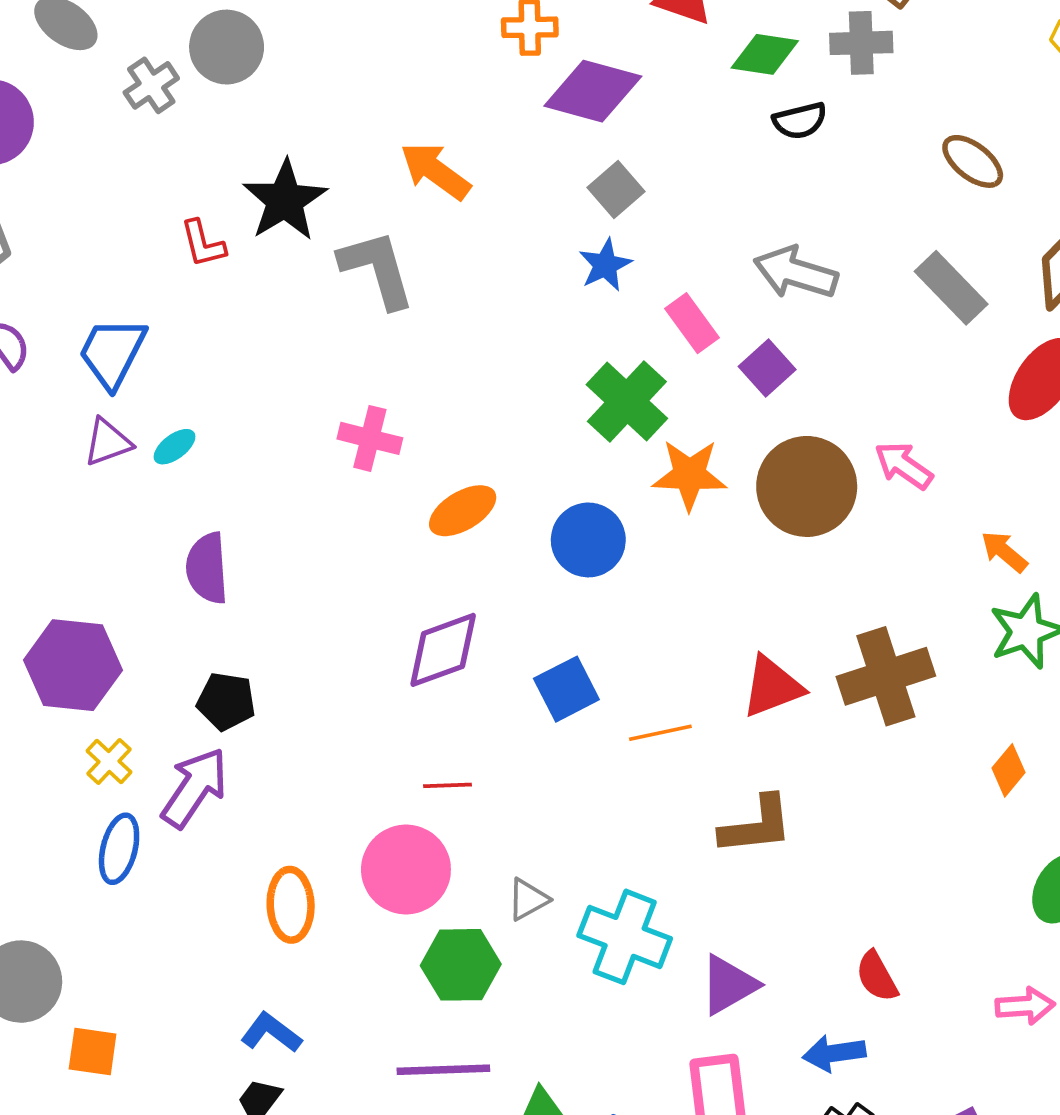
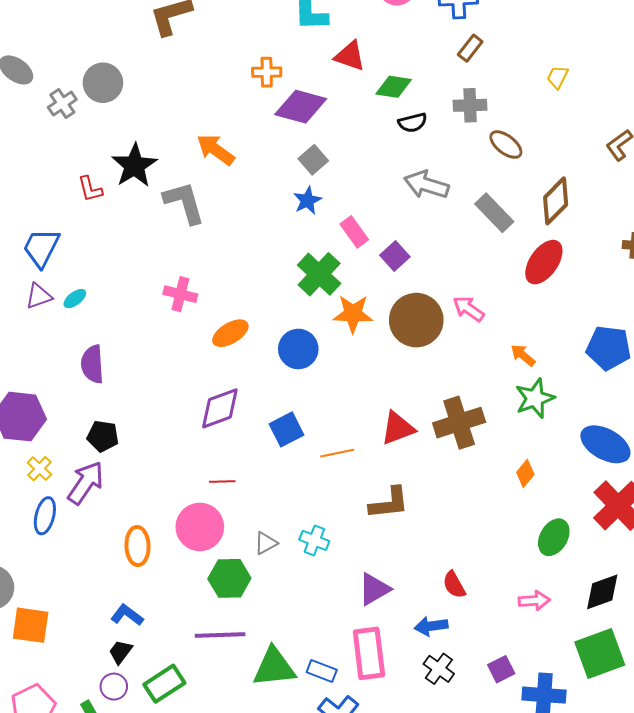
gray cross: (861, 43) -> (470, 105), moved
gray arrow: (796, 273) -> (426, 185), moved
cyan cross: (625, 937) -> (314, 540), moved, size x0.6
orange square: (93, 1051) -> (31, 625), size x1.4

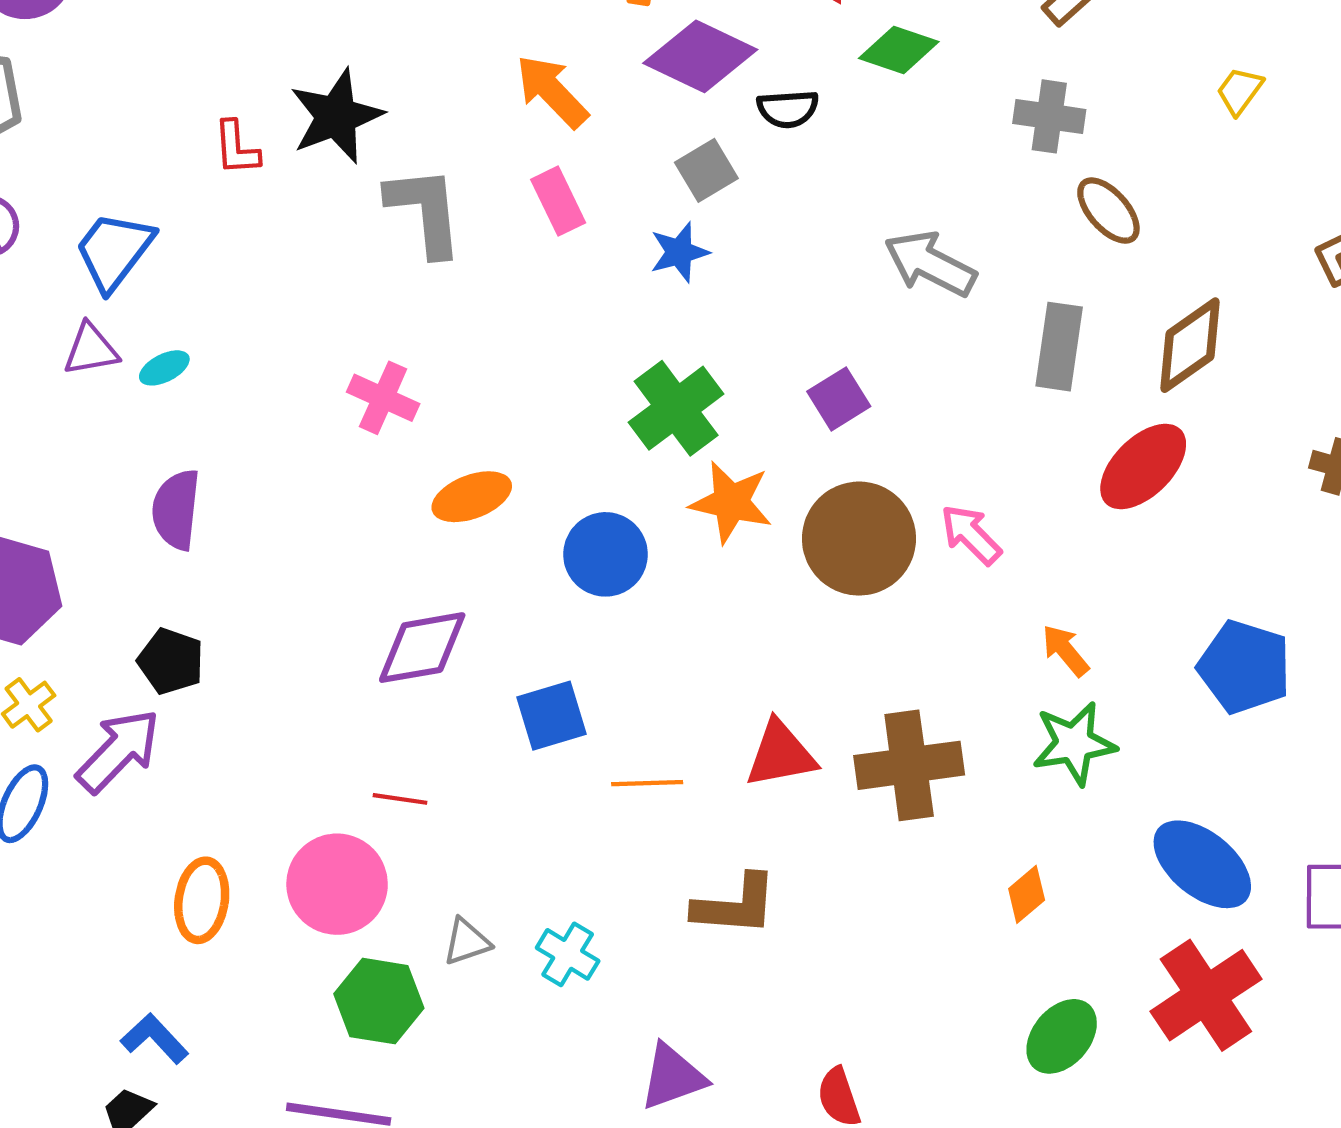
black semicircle: (413, 123) -> (788, 109), moved
orange arrow: (216, 150) -> (552, 91), moved
gray rectangle: (494, 213) -> (1059, 347), turned 42
pink rectangle: (354, 232) -> (558, 201), moved

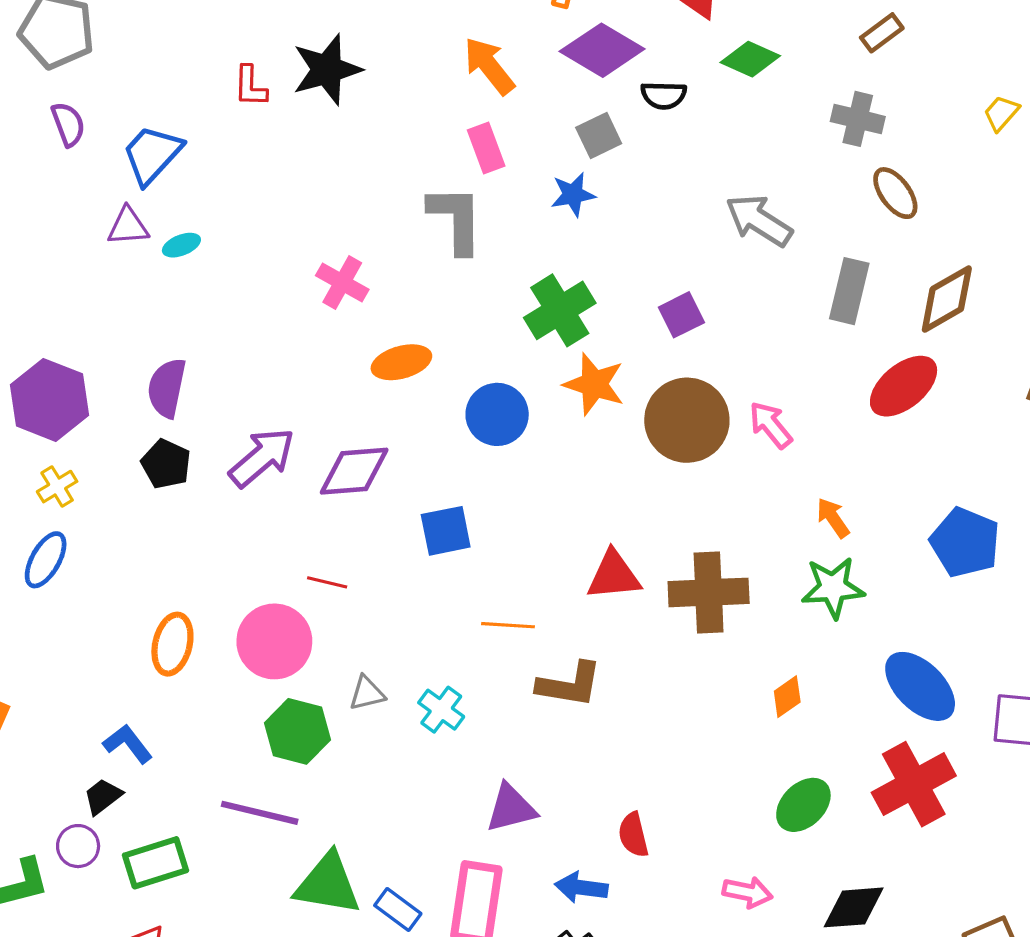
gray L-shape: (425, 211) -> (456, 219), moved
purple semicircle: (176, 510) -> (167, 388), moved
purple arrow: (118, 751) -> (262, 457), moved
orange line: (647, 783) -> (508, 625), moved

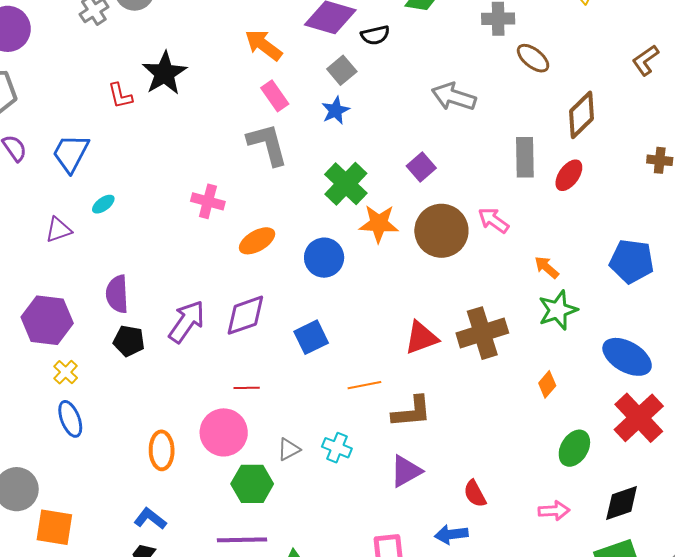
purple triangle: (128, 226) -> (58, 230), moved
gray rectangle: (849, 291) -> (525, 157), moved
red ellipse: (904, 386) -> (569, 175), size x0.7
blue ellipse: (46, 560) -> (70, 419), turned -36
purple triangle: (511, 808) -> (406, 471), moved

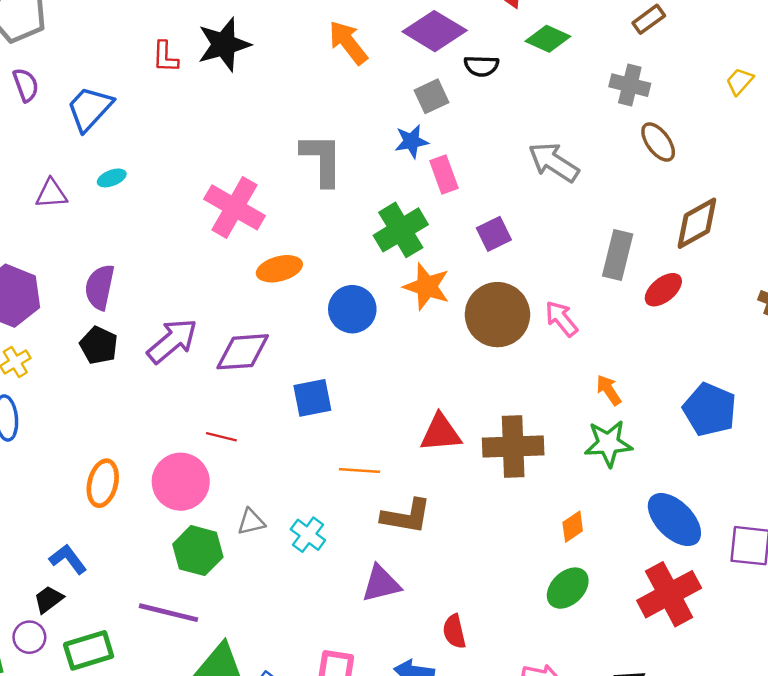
pink rectangle: (275, 96) -> (444, 174), moved
pink cross: (208, 201) -> (235, 207), size x1.5
green ellipse: (574, 448) -> (568, 588), moved

